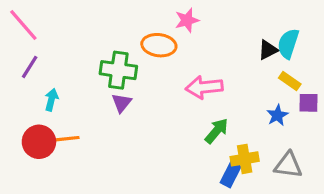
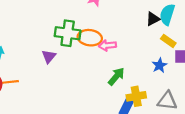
orange ellipse: (159, 45) -> (90, 38), moved
green cross: (118, 70) -> (68, 33), moved
pink arrow: (204, 87) -> (107, 45), size x0.7

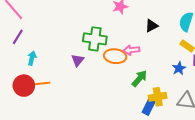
black triangle: (153, 19) -> (152, 26), moved
orange ellipse: (90, 38) -> (115, 56), moved

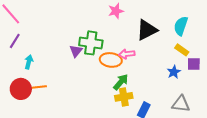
black triangle: (152, 26) -> (147, 30), size x1.6
purple triangle: (78, 60) -> (76, 51), moved
green arrow: (139, 78) -> (121, 82), moved
yellow cross: (158, 97) -> (124, 97), moved

